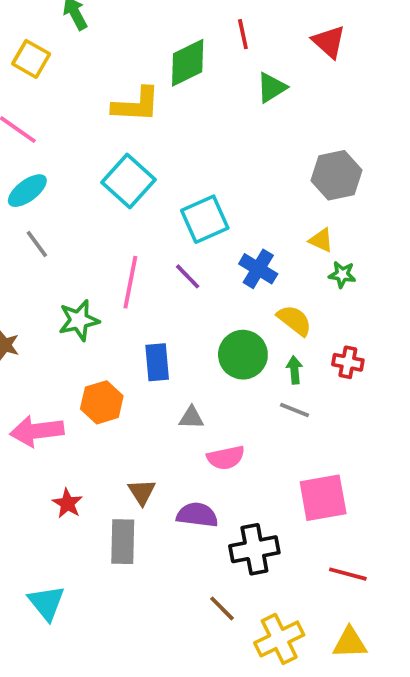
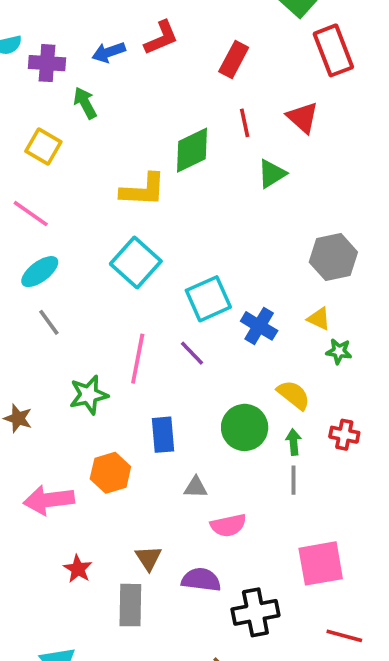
red triangle: (329, 42) -> (303, 117), moved
blue cross: (258, 269) -> (259, 326), moved
gray line: (294, 410) -> (294, 480), turned 68

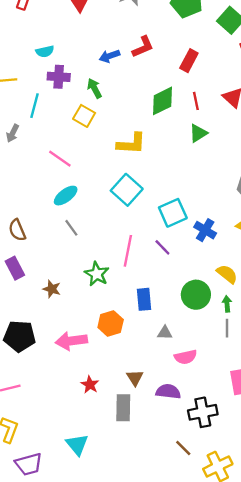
purple cross: (47, 63) -> (59, 77), moved
yellow square: (43, 146) -> (84, 116), moved
green diamond: (192, 150) -> (162, 101), moved
green triangle: (272, 174) -> (198, 133), moved
green star: (89, 395) -> (97, 274), turned -30

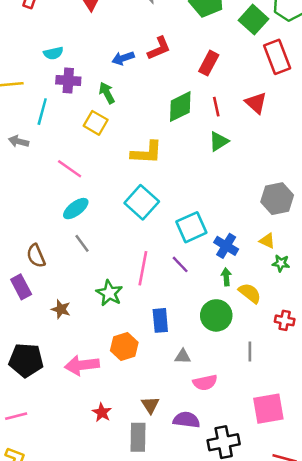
gray arrow: (13, 133) -> (19, 141), turned 78
brown semicircle: (17, 230) -> (36, 256), moved
green arrow: (227, 304) -> (226, 277), moved

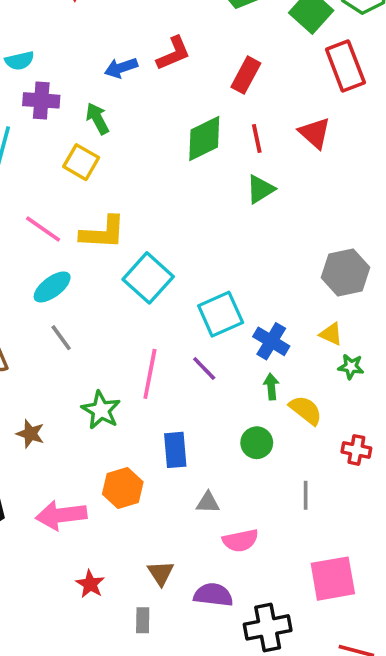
yellow L-shape: (147, 153) -> (103, 233), moved
green circle: (216, 315) -> (257, 443), size x0.7
gray rectangle: (138, 437) -> (143, 620), size x0.6

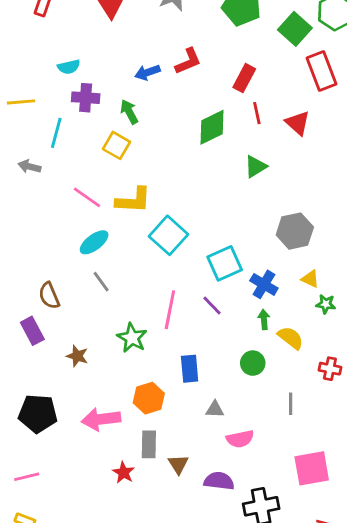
red line: (257, 138) -> (257, 113), moved
gray hexagon: (345, 272) -> (295, 231), moved
gray rectangle: (143, 620) -> (149, 444), moved, size x1.4

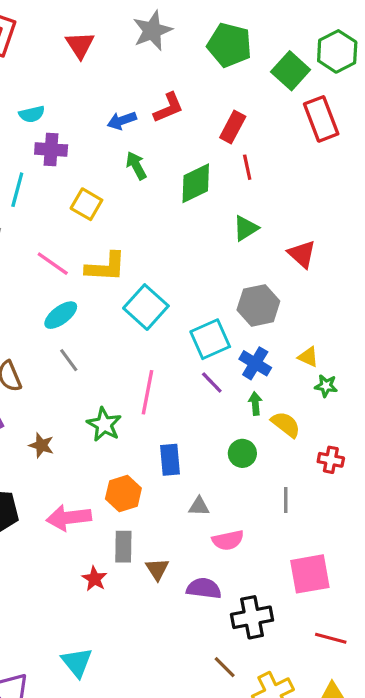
green arrow: (129, 112) -> (136, 166), moved
red triangle: (298, 123) -> (302, 254), moved
gray hexagon: (295, 231) -> (258, 305), moved
purple line: (212, 305) -> (212, 383), moved

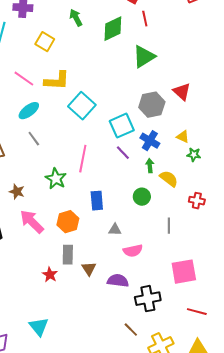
green triangle: (246, 228) -> (144, 57), size x1.4
red triangle: (302, 254) -> (182, 92), moved
pink arrow: (69, 518) -> (32, 222), moved, turned 52

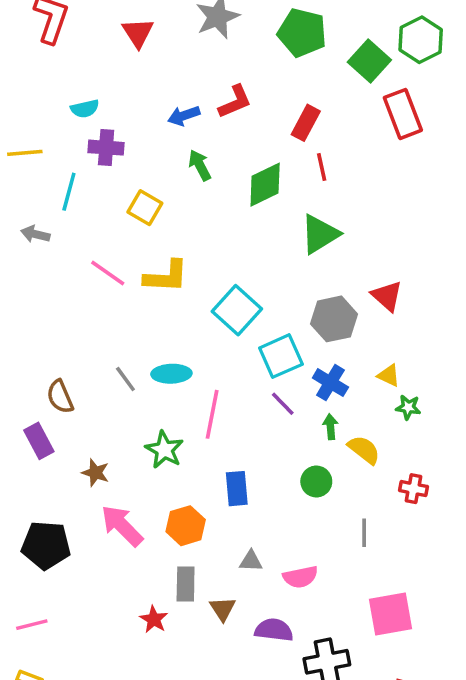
cyan square: (82, 106) -> (237, 310), moved
cyan ellipse: (29, 111) -> (171, 374), moved, turned 35
gray triangle: (115, 230) -> (251, 561), moved

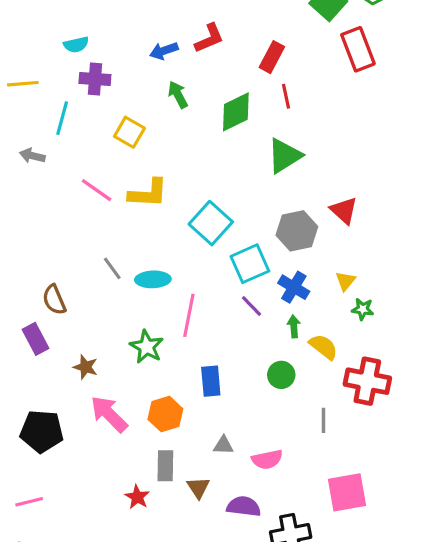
yellow triangle: (389, 375) -> (345, 281), turned 45
gray line: (125, 379) -> (112, 268), moved
red cross: (413, 489) -> (367, 381), size x1.8

